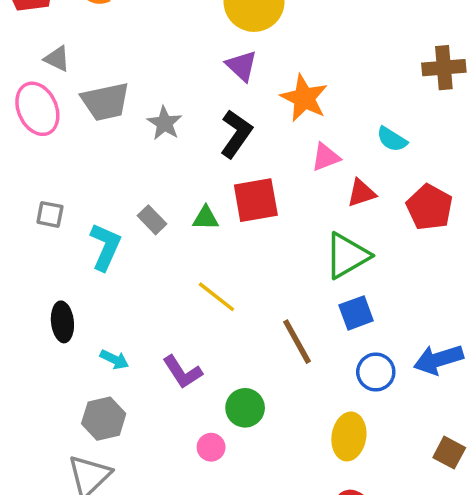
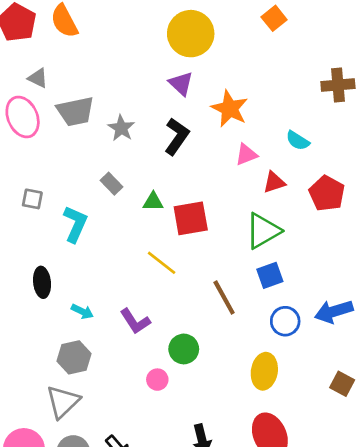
red square: (256, 200) -> (191, 218), moved
gray rectangle: (152, 220) -> (111, 184), moved

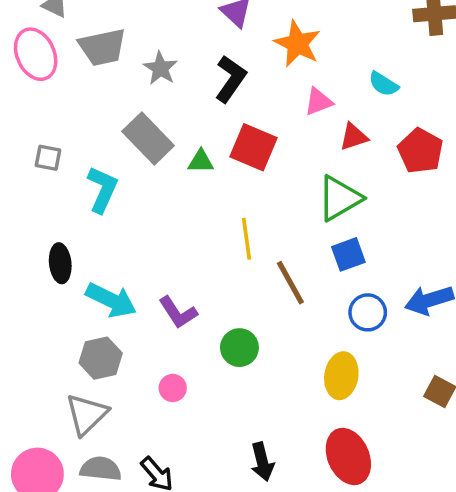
gray rectangle: (111, 184) -> (148, 138), size x1.8
red square: (191, 218) -> (253, 147), moved, turned 33
yellow line: (162, 263) -> (246, 239), moved, turned 44
cyan arrow: (82, 311) -> (111, 300), size x1.8
pink circle: (157, 380) -> (173, 388), moved

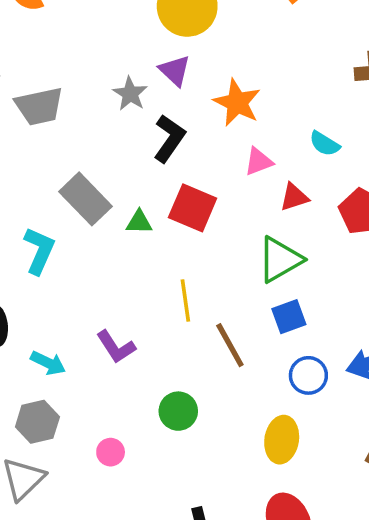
gray star: (160, 68) -> (130, 94), moved
cyan arrow: (111, 300) -> (48, 363), size x0.7
purple L-shape: (178, 312) -> (116, 347), moved

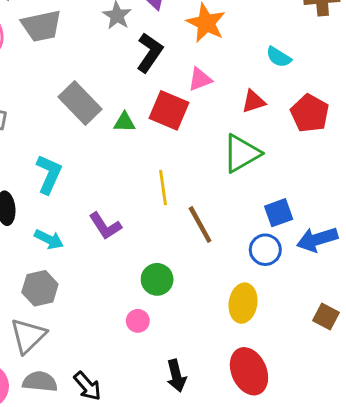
pink triangle: (258, 162) -> (200, 79), moved
cyan L-shape: (39, 251) -> (49, 174), moved
blue square: (289, 317) -> (279, 213), moved
pink circle: (111, 452) -> (138, 321), moved

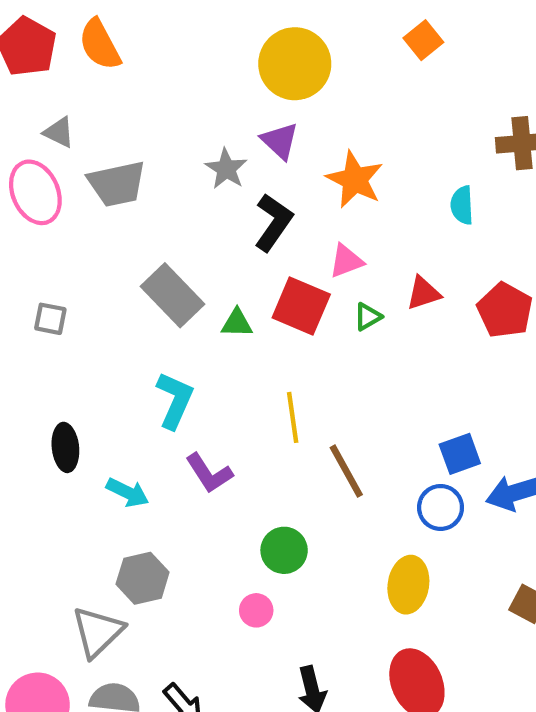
cyan semicircle: (279, 57) -> (462, 205), moved, turned 55
green triangle: (242, 153) -> (368, 317), moved, size x0.5
cyan L-shape: (49, 174) -> (175, 400), moved
gray hexagon: (40, 288) -> (143, 578), moved

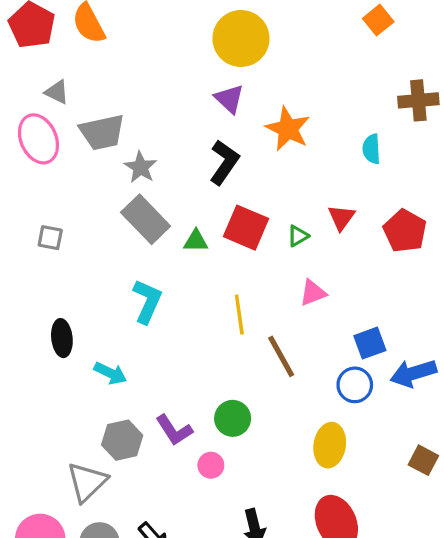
orange square: (423, 40) -> (378, 20), moved
gray star: (226, 169) -> (141, 167), moved
pink triangle: (346, 261) -> (313, 293), moved
red triangle: (423, 293) -> (341, 218), turned -36
purple L-shape: (209, 473) -> (174, 430), moved

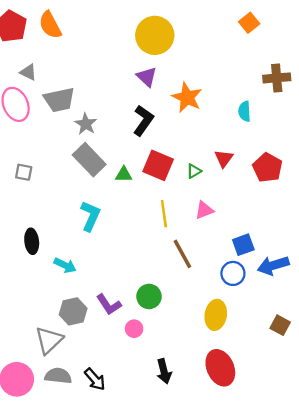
yellow line: (239, 315) -> (164, 214), moved

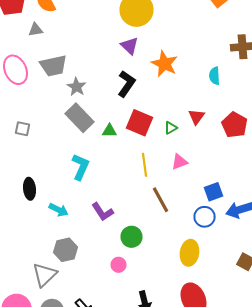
gray triangle: (28, 72) -> (36, 30), moved, turned -35
purple L-shape: (109, 305) -> (102, 212), moved

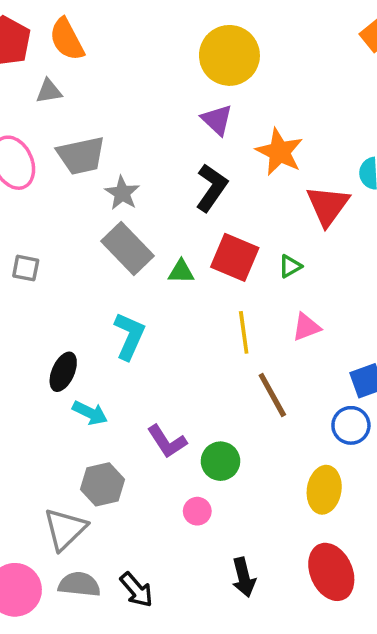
red triangle: (196, 117) -> (328, 206), moved, size x1.5
black ellipse: (30, 189) -> (63, 372), moved, turned 30
purple L-shape: (102, 212) -> (167, 441), moved

